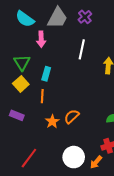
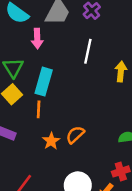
cyan rectangle: (46, 74) -> (44, 82), size x1.5

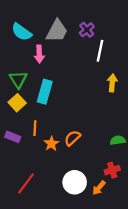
white line: (88, 51) -> (100, 51), moved
orange line: (39, 109) -> (35, 128), moved

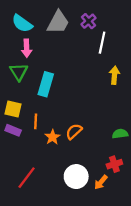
pink arrow: (39, 54) -> (27, 48), moved
yellow square: (17, 103) -> (13, 109), moved, turned -35

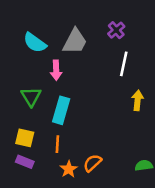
purple cross: (89, 21) -> (116, 30), moved
pink arrow: (27, 48) -> (56, 70), moved
orange line: (36, 121) -> (57, 144), moved

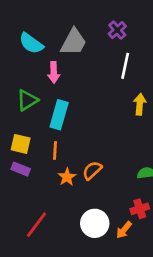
green triangle: (31, 97) -> (27, 100), turned 30

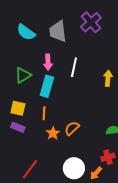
purple cross: (117, 30) -> (91, 22), size x1.5
gray trapezoid: (74, 42) -> (58, 31), turned 145
white line: (125, 66) -> (74, 67), moved
pink arrow: (54, 72) -> (48, 62), moved

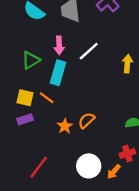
white line: (74, 67) -> (89, 51), turned 36
orange line: (44, 113) -> (47, 98), moved, turned -56
purple rectangle: (18, 127) -> (25, 119), turned -40

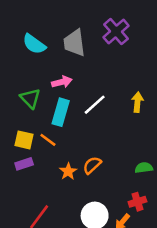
pink arrow: (59, 45) -> (62, 82), turned -102
white line: (89, 51) -> (95, 105), moved
green triangle: (31, 60) -> (30, 98), turned -42

